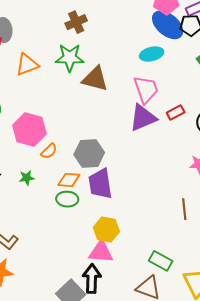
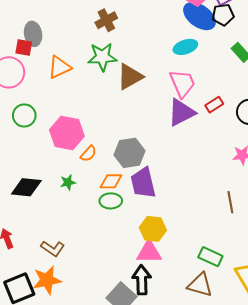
brown triangle: (95, 79) -> (130, 77), turned -40

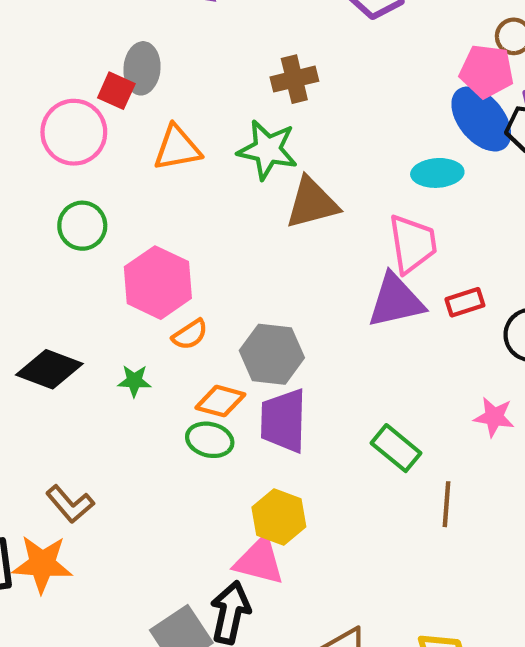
green rectangle: (210, 257) -> (396, 448), moved

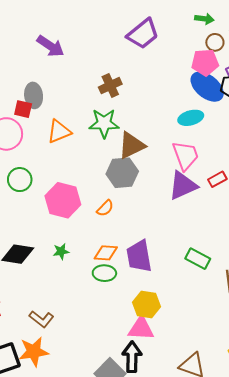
orange semicircle: (190, 335) -> (105, 208), moved
gray hexagon: (272, 354) -> (122, 173), moved

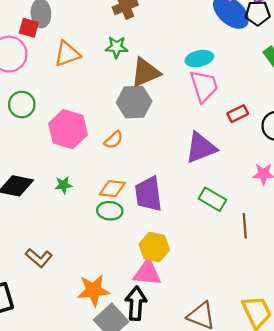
cyan ellipse: (191, 118) -> (199, 59), moved
green star: (104, 123) -> (117, 47), size x0.7
purple triangle: (183, 185) -> (201, 148), moved
orange star: (34, 352) -> (94, 290), moved

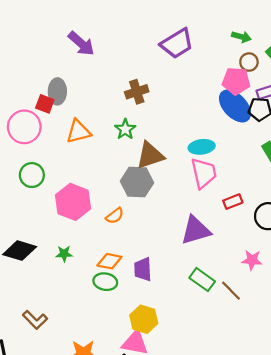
green star: (117, 47) -> (125, 129), turned 30
purple trapezoid: (148, 194) -> (143, 269), size x0.7
brown line: (245, 226) -> (231, 291), moved, turned -45

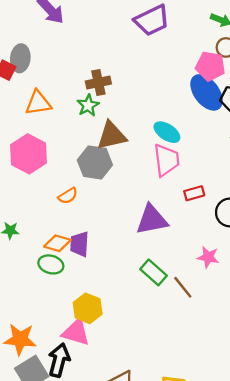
brown cross: (137, 92) -> (98, 82), moved
cyan ellipse: (202, 147) -> (167, 132), turned 35
pink hexagon: (73, 202) -> (28, 154), moved
purple trapezoid: (143, 269) -> (79, 244), moved

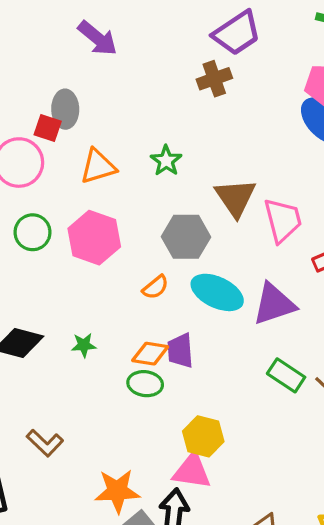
brown cross: (98, 82) -> (214, 79), moved
cyan ellipse: (167, 132) -> (217, 292), moved, size x1.4
brown triangle: (112, 136) -> (235, 198), moved, turned -44

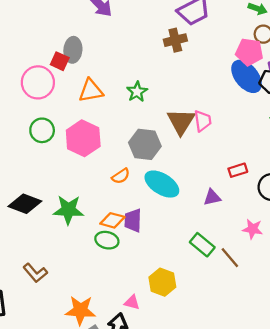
pink trapezoid: (283, 220) -> (203, 121), moved, size x0.7
purple triangle: (274, 304) -> (212, 197), moved, size x0.6
green star: (84, 345) -> (68, 210), size x1.8
yellow hexagon: (203, 436) -> (162, 282), moved
pink triangle: (192, 471) -> (132, 302), size x0.6

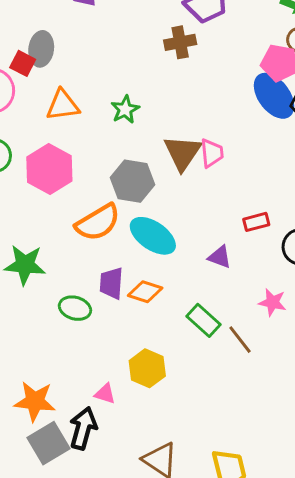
orange semicircle: (121, 176) -> (98, 222), size x1.8
purple triangle: (212, 197) -> (220, 257), turned 30
orange diamond: (112, 220) -> (145, 292), moved

